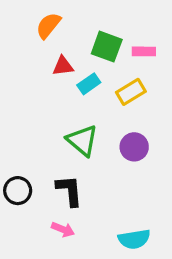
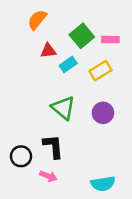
green square: (107, 47) -> (82, 36), turned 30
black circle: (18, 191) -> (21, 156), moved

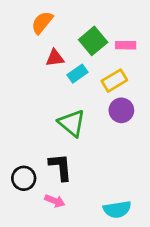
purple circle: (103, 113) -> (121, 110), moved

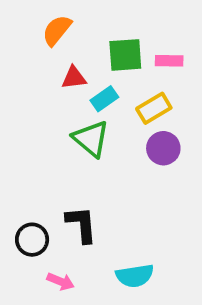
green square: (93, 41) -> (125, 55), turned 36
green triangle: (72, 123) -> (91, 139), moved
pink arrow: (55, 201) -> (61, 281), moved
cyan semicircle: (117, 209) -> (135, 276), moved

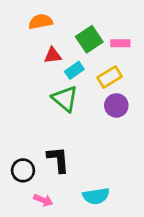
orange semicircle: (57, 30) -> (41, 22), turned 40
green square: (125, 55) -> (89, 39), turned -30

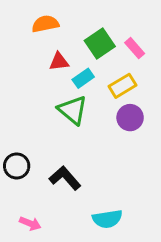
pink rectangle: (120, 43) -> (135, 48), turned 48
black L-shape: (58, 160) -> (65, 178), turned -36
black circle: (23, 170) -> (17, 166), moved
pink arrow: (43, 200) -> (30, 223), moved

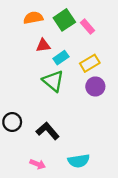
green square: (100, 44) -> (64, 20), moved
pink rectangle: (135, 48) -> (88, 27), moved
pink arrow: (30, 223) -> (38, 164), moved

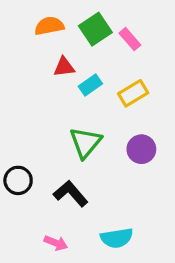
green triangle: (53, 81) -> (85, 143), moved, turned 30
purple circle: (95, 87) -> (141, 149), moved

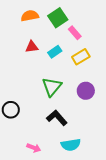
pink rectangle: (130, 39) -> (75, 33), moved
red triangle: (64, 67) -> (32, 47), moved
black L-shape: (71, 194) -> (57, 118), moved

